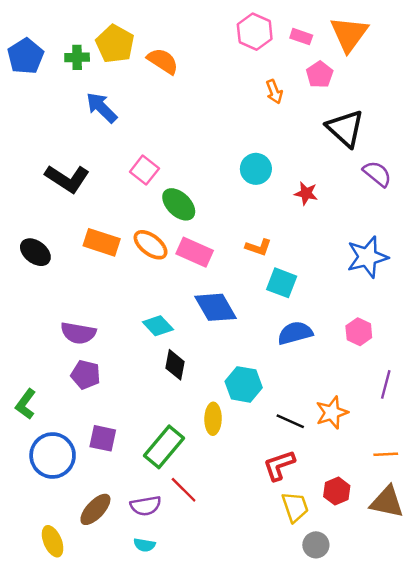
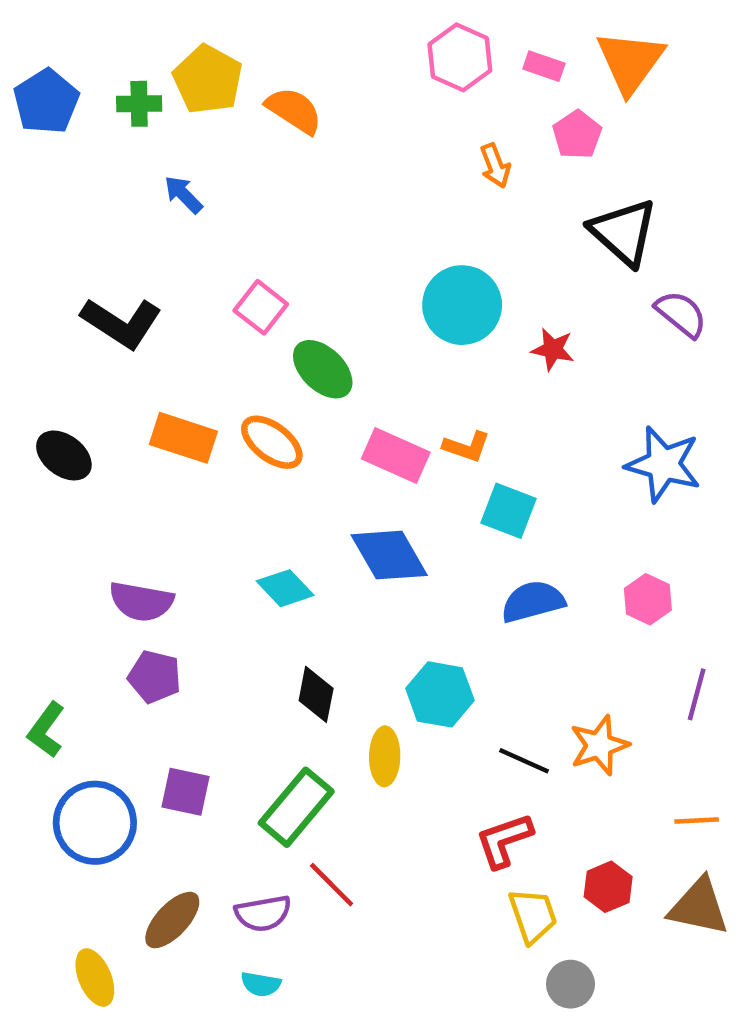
blue arrow: (102, 108) -> (183, 194), size x0.7
cyan circle: (256, 169) -> (462, 305), size x1.4
pink rectangle: (195, 252) -> (396, 455), moved
blue star: (367, 257) -> (663, 464), turned 30
black diamond: (175, 365) -> (316, 694), moved

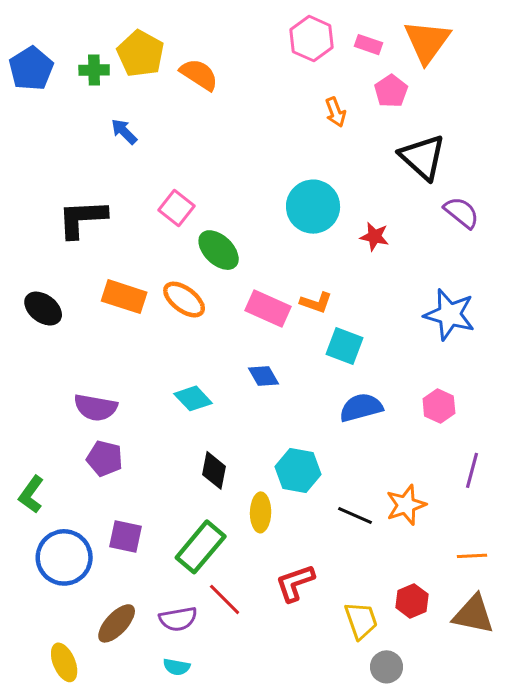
black L-shape: (121, 323) -> (82, 219), turned 144
blue diamond: (389, 555) -> (264, 376), size x0.6
red L-shape: (504, 840) -> (295, 583), moved

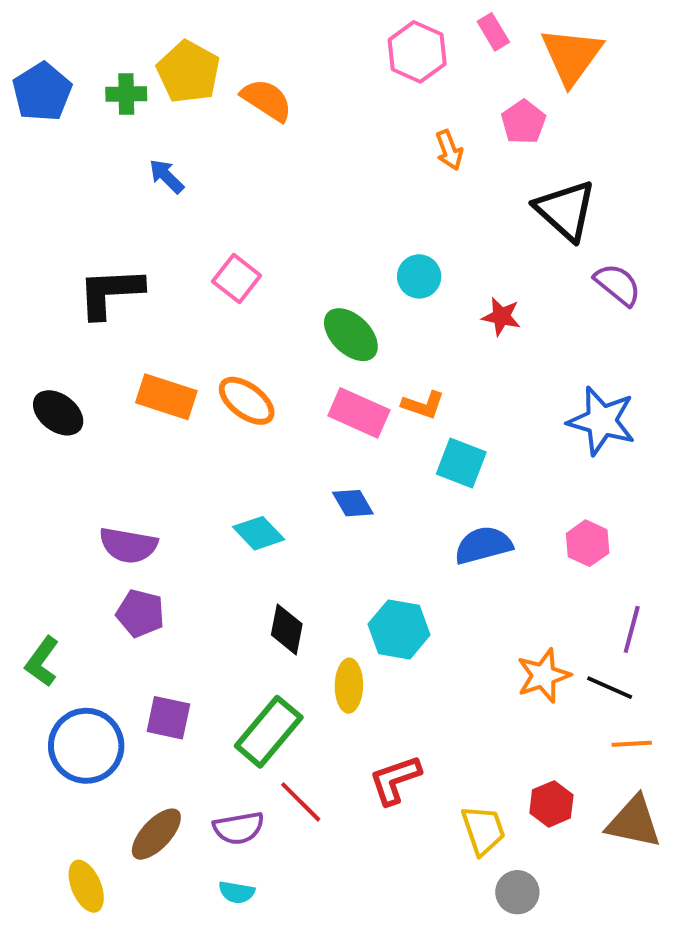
pink rectangle: (369, 45) -> (493, 32), moved, turned 40
cyan circle: (313, 207) -> (419, 276), size x0.6
green ellipse: (219, 250) -> (351, 335), moved
black line: (355, 515) -> (610, 688), moved

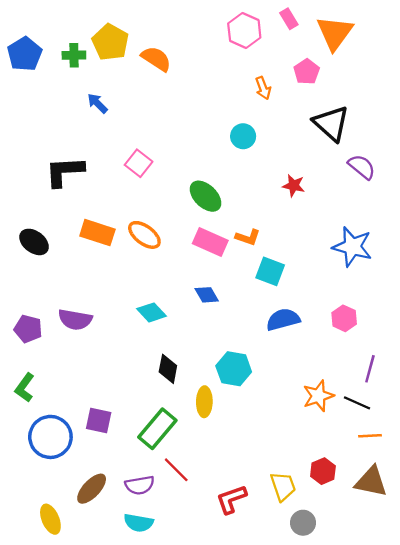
cyan circle: (419, 276) -> (243, 136), moved
purple pentagon: (140, 613) -> (28, 329), moved
red L-shape: (395, 780) -> (231, 499), moved
cyan semicircle: (237, 892) -> (139, 523), size x1.4

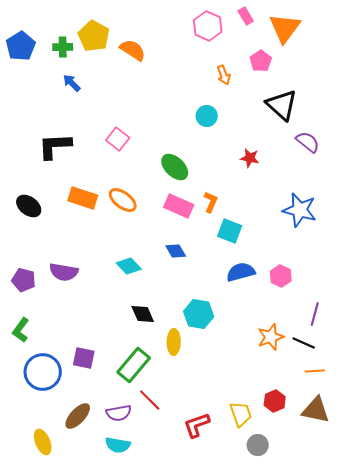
blue arrow: (97, 103) -> (72, 83), moved
orange L-shape: (248, 237) -> (211, 202), turned -85
pink hexagon: (344, 318) -> (281, 276), moved
black diamond: (168, 369) -> (143, 314), turned -35

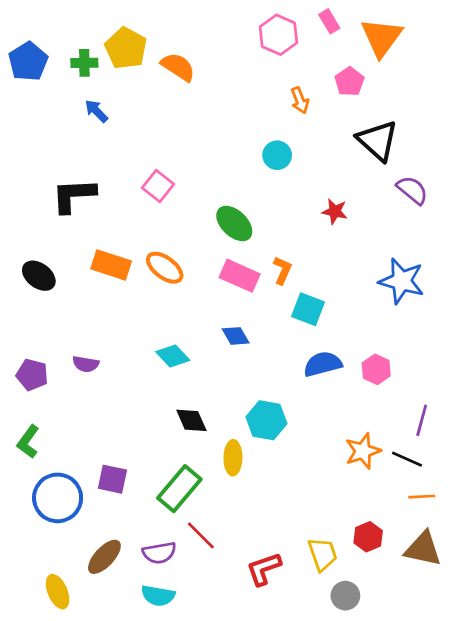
purple semicircle: (64, 272) -> (86, 364), size x0.7

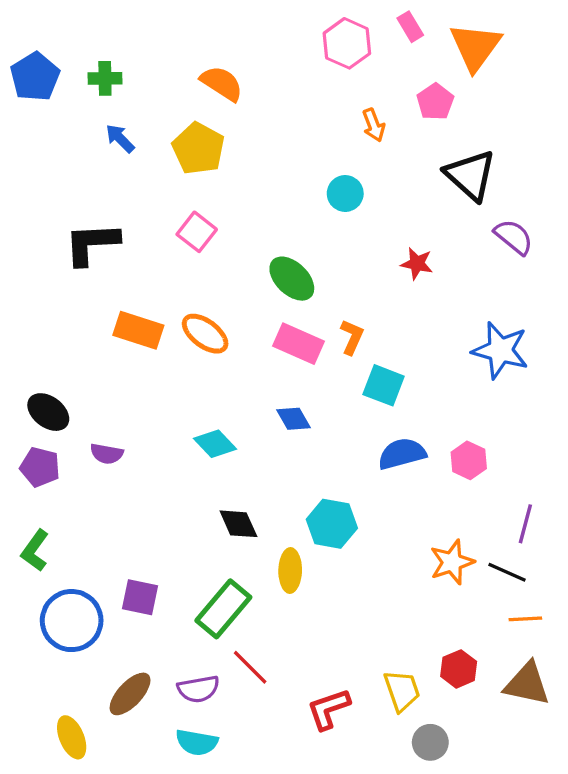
yellow pentagon: (126, 48) -> (198, 148), moved
black ellipse: (39, 276) -> (48, 412), moved

